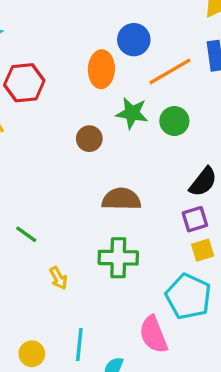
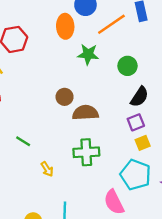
green circle: (174, 121) -> (127, 66), moved
brown circle: (89, 139) -> (65, 97), moved

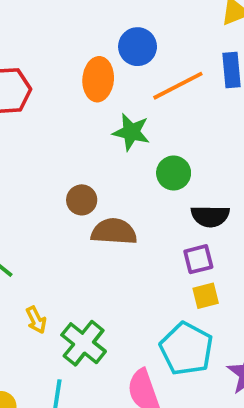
green circle: (127, 66) -> (174, 173), moved
black semicircle: (139, 97) -> (210, 216), turned 50
green cross: (86, 152) -> (84, 343), moved, turned 35

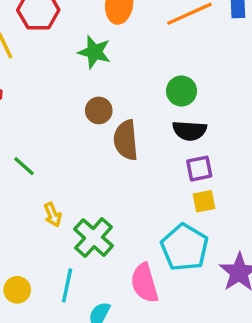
green star: (131, 132) -> (94, 52), moved
black semicircle: (210, 216) -> (190, 131), moved
brown semicircle: (114, 232) -> (126, 140), turned -102

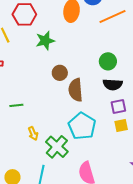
green star: (94, 52) -> (45, 41), moved, turned -30
green line: (24, 166) -> (16, 105), turned -48
cyan pentagon: (184, 247) -> (82, 126), moved

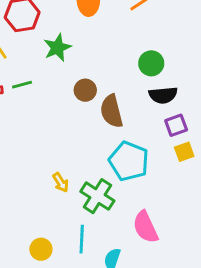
green line: (16, 105) -> (22, 85), moved

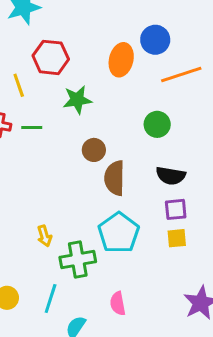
green circle: (151, 63) -> (157, 124), moved
green cross: (97, 196) -> (78, 260), turned 32
pink semicircle: (145, 227) -> (118, 303), size x0.7

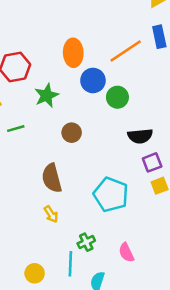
blue circle: (155, 40) -> (93, 80), moved
brown semicircle: (115, 178) -> (52, 178), moved
green cross: (78, 260) -> (86, 242), moved, size x0.6

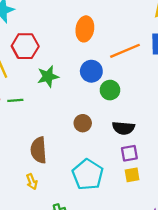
orange ellipse: (73, 53) -> (85, 29), moved
brown circle: (72, 133) -> (83, 123), moved

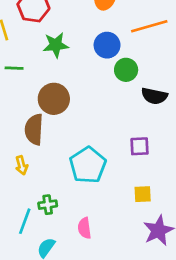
brown circle: (83, 123) -> (54, 99), moved, size x1.5
black semicircle: (123, 128) -> (154, 96), moved
yellow square: (132, 175) -> (143, 194), moved

